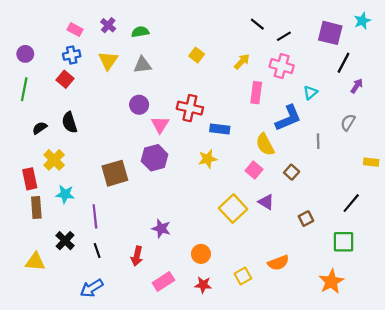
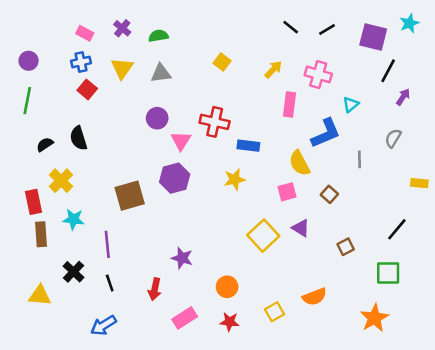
black line: (284, 36) -> (327, 30), moved
red square: (65, 79) -> (87, 89), moved
pink square: (254, 170) -> (287, 192), turned 35

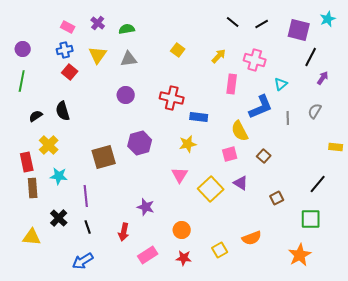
pink triangle: (181, 141) -> (180, 175), moved
gray line: (359, 159) -> (288, 118), moved

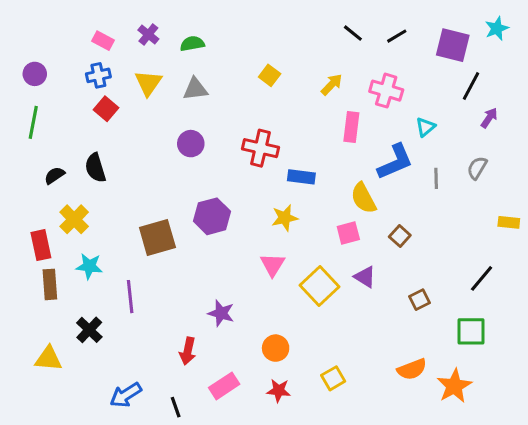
black line: (88, 227) -> (176, 407), moved
orange semicircle: (252, 238) -> (412, 369), moved

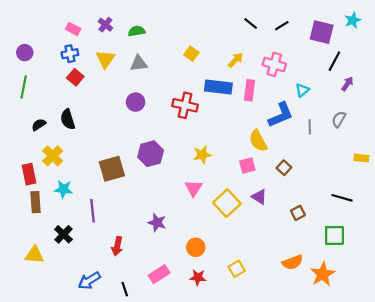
blue rectangle: (301, 177) -> (218, 87), moved, size x1.4
black line: (482, 278) -> (342, 198), turned 66
red arrow: (188, 351) -> (117, 246), moved

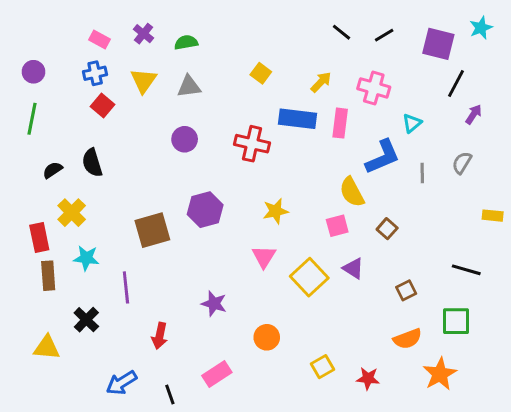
orange semicircle: (293, 262) -> (408, 339), moved
red star: (198, 277) -> (368, 378), moved

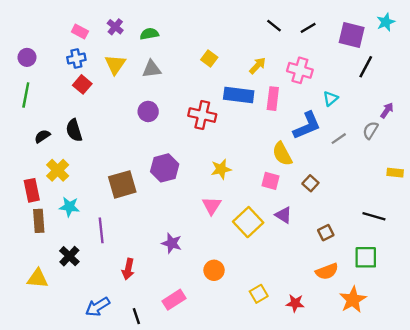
purple arrow: (474, 114) -> (387, 110), moved
gray line: (422, 173) -> (339, 139), turned 56
pink square: (337, 226) -> (270, 181), turned 30

